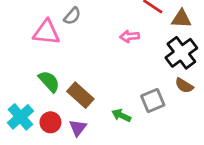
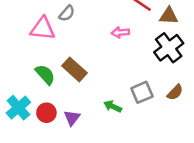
brown semicircle: (184, 86) -> (175, 92), moved, turned -78
brown rectangle: (80, 95) -> (74, 69), moved

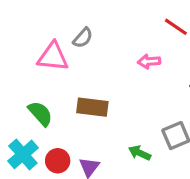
brown rectangle: (74, 69) -> (92, 107), turned -35
green semicircle: (45, 75) -> (40, 113), moved

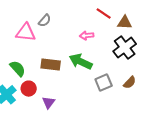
green arrow: (140, 153) -> (81, 62), moved, size x1.6
red circle: (58, 161) -> (29, 89), moved

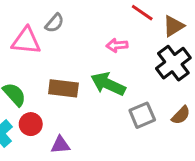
brown triangle: (125, 23) -> (173, 26), turned -35
purple triangle: (49, 103) -> (60, 145), turned 48

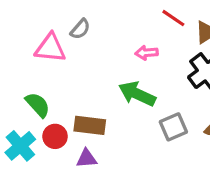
brown rectangle: (63, 88) -> (90, 125), moved

